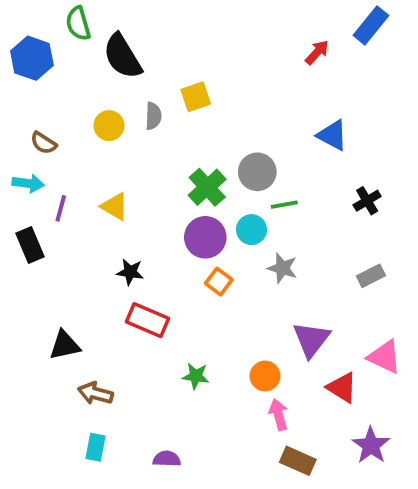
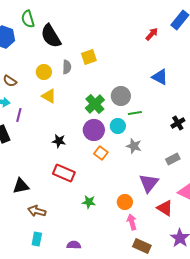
black cross: (367, 201) -> (178, 123), moved
yellow triangle: (115, 206) -> (49, 96), moved
black star: (130, 272) -> (59, 141), moved
gray rectangle: (371, 276) -> (173, 159), moved

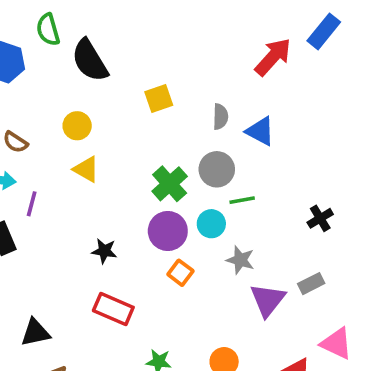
red arrow: (152, 34) -> (273, 57), size x1.6
gray semicircle: (67, 67) -> (220, 117), moved
blue triangle: (160, 77) -> (260, 131), moved
purple triangle: (149, 183) -> (268, 300), moved

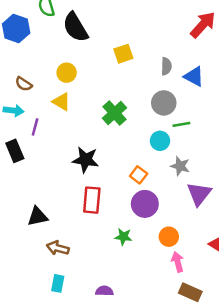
yellow triangle: (86, 169) -> (62, 102), moved
green cross: (170, 184) -> (115, 113), moved
purple circle: (168, 231) -> (145, 204), moved
black star: (104, 251) -> (86, 160), size x1.5
red rectangle: (113, 309) -> (92, 200), turned 72

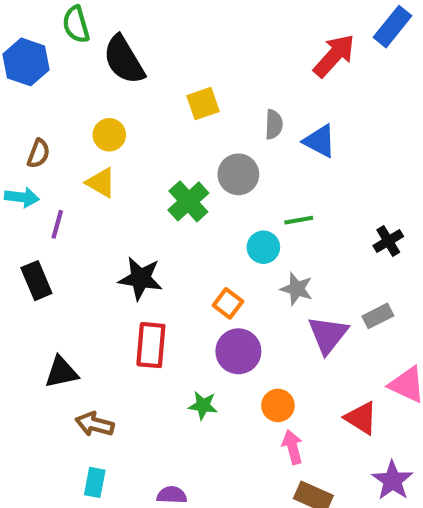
brown semicircle: (24, 84) -> (39, 154), turned -102
gray circle: (164, 103) -> (238, 174), moved
black rectangle: (15, 151) -> (36, 281), moved

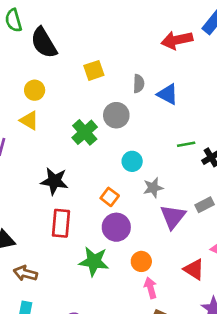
red arrow: (334, 56) -> (177, 40), turned -144
green line: (299, 220) -> (186, 144), moved
gray star: (297, 289) -> (153, 188), turned -30
green star: (203, 405) -> (94, 261), size x1.6

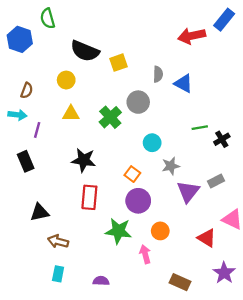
black semicircle: (44, 43) -> (85, 51), moved, turned -36
yellow triangle: (29, 120) -> (71, 114), moved, turned -30
pink arrow: (151, 288) -> (145, 254), moved

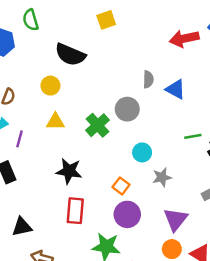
yellow square: (118, 63) -> (106, 20), moved
purple triangle: (188, 191) -> (176, 219), moved
orange circle: (160, 231) -> (172, 249), moved

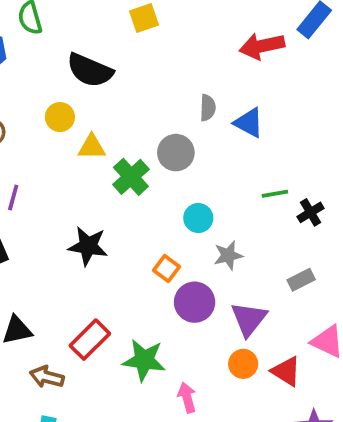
yellow triangle: (55, 122) -> (92, 147), moved
red rectangle: (75, 211) -> (90, 340), moved, turned 40
purple circle: (127, 214) -> (195, 302), moved

